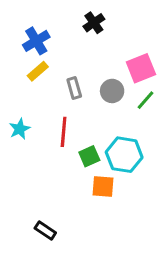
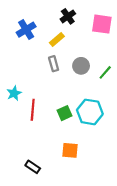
pink square: (141, 68) -> (102, 24), moved, turned 30
yellow rectangle: (38, 71) -> (57, 39), moved
red line: (64, 132) -> (33, 110), moved
orange square: (103, 187) -> (70, 150), moved

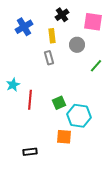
yellow rectangle: (57, 39) -> (52, 36), turned -56
gray circle: (81, 66) -> (77, 45), moved
cyan hexagon: (90, 112) -> (79, 116), moved
black rectangle: (33, 167) -> (30, 152), turned -40

